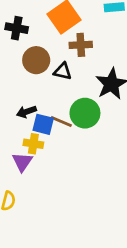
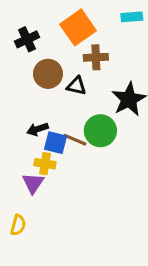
black cross: (17, 28) -> (27, 39), turned -35

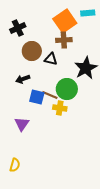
orange square: (78, 27) -> (65, 21), moved
black arrow: (38, 129) -> (23, 79), moved
yellow cross: (45, 164) -> (60, 108), moved
yellow semicircle: (18, 225) -> (15, 165), moved

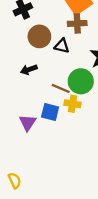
blue square: (37, 97) -> (50, 112), moved
yellow semicircle: (15, 165) -> (15, 181), moved, turned -40

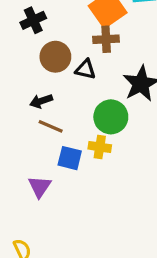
brown line: (61, 88) -> (51, 126), moved
purple triangle: (28, 123) -> (40, 187), moved

